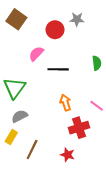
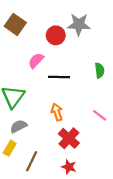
gray star: (77, 19) -> (79, 24), size x1.5
orange arrow: (65, 103) -> (57, 112), moved
red cross: (79, 128) -> (69, 138), moved, turned -30

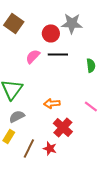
black line: (59, 77) -> (58, 54), moved
orange arrow: (57, 112) -> (52, 103), turned -77
red star: (69, 167) -> (50, 148), moved

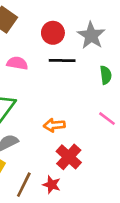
gray star: (72, 23) -> (91, 35), moved, turned 30
pink semicircle: (33, 56) -> (17, 63), moved, turned 56
pink line: (91, 106) -> (107, 119), moved

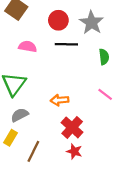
red star: (52, 185) -> (74, 151), moved

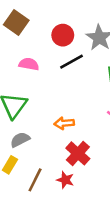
black line: (66, 44) -> (72, 62), turned -30
red star: (74, 151) -> (65, 180), moved

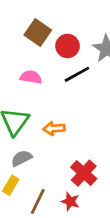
brown square: (16, 23) -> (38, 32), moved
orange arrow: (64, 123) -> (54, 128), moved

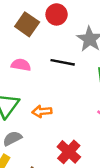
red circle: (68, 46) -> (57, 14), moved
black line: (77, 74) -> (63, 62), turned 40

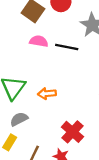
pink semicircle: (21, 65) -> (39, 41), moved

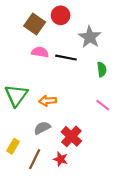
gray semicircle: (19, 119) -> (42, 128), moved

